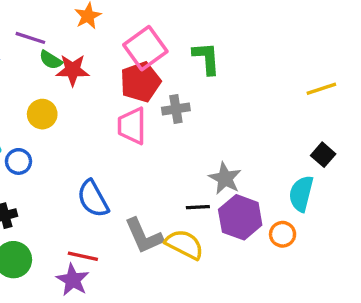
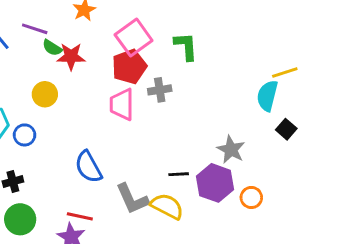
gray star: (225, 178) -> (231, 150), moved
cyan semicircle: (301, 194) -> (267, 96), moved

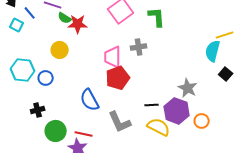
red pentagon: (129, 67) -> (118, 78), moved
yellow semicircle: (167, 206) -> (159, 127), moved
green circle: (20, 219) -> (56, 131), moved

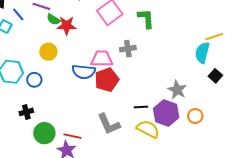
pink trapezoid: (113, 57) -> (102, 59), turned 90
blue semicircle: (90, 100) -> (84, 72), moved, turned -55
orange circle: (202, 121) -> (195, 116), moved

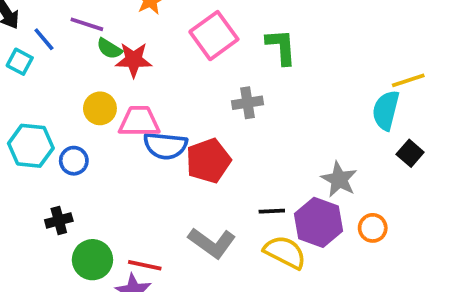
pink trapezoid: (102, 59) -> (139, 121), moved
gray L-shape: (109, 124) -> (212, 243), turned -30

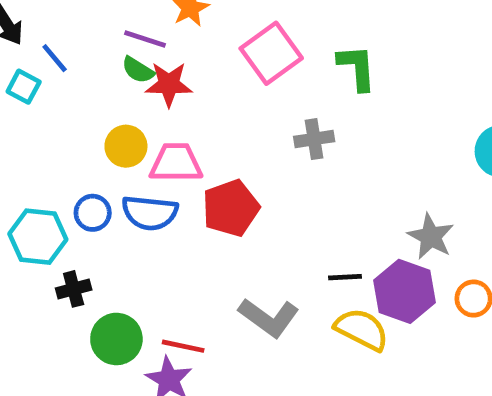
purple line: (87, 24) -> (145, 39), moved
cyan hexagon: (31, 146) -> (38, 237), moved
blue semicircle: (165, 146) -> (150, 213), moved
red pentagon: (208, 161) -> (231, 208), moved

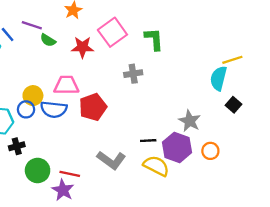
purple line: (145, 39) -> (32, 25), moved
red star: (169, 84) -> (82, 47), moved
yellow circle: (126, 146) -> (33, 96), moved

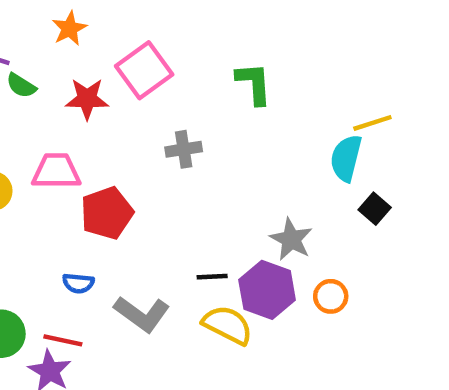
green L-shape: (154, 39) -> (254, 83), moved
blue semicircle: (54, 109) -> (78, 283), moved, size x0.6

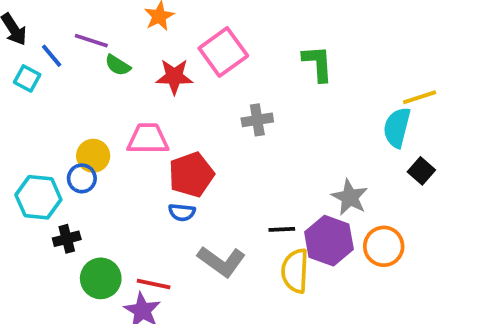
blue semicircle: (78, 283) -> (182, 212), moved
orange circle: (331, 296) -> (384, 246), size x1.4
yellow semicircle: (228, 325) -> (295, 271), turned -114

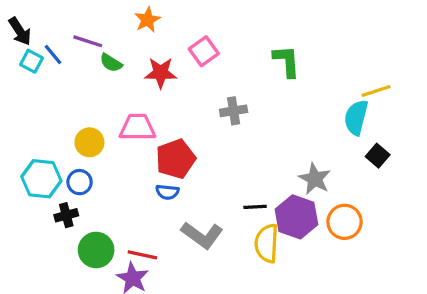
pink square: (223, 52) -> (204, 51), size x0.7
cyan square: (27, 78) -> (31, 61), moved
blue circle: (82, 178) -> (80, 182), moved

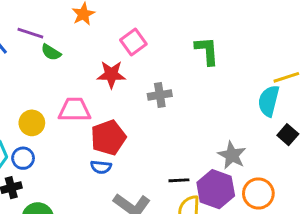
red star: (161, 73) -> (111, 74), moved

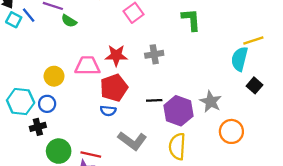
red star: (111, 74) -> (116, 55), moved
black line: (179, 180) -> (154, 100), moved
purple hexagon: (216, 189) -> (178, 111), moved

